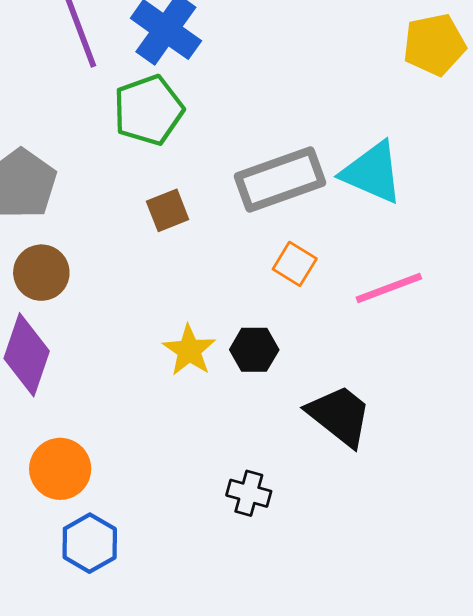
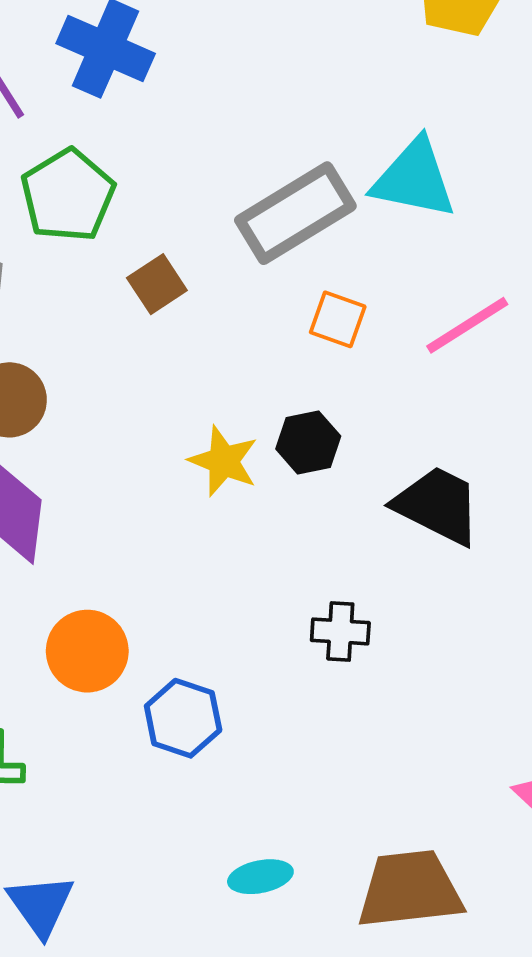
green pentagon: (148, 110) -> (68, 195), moved
blue hexagon: (90, 543) -> (183, 718), moved

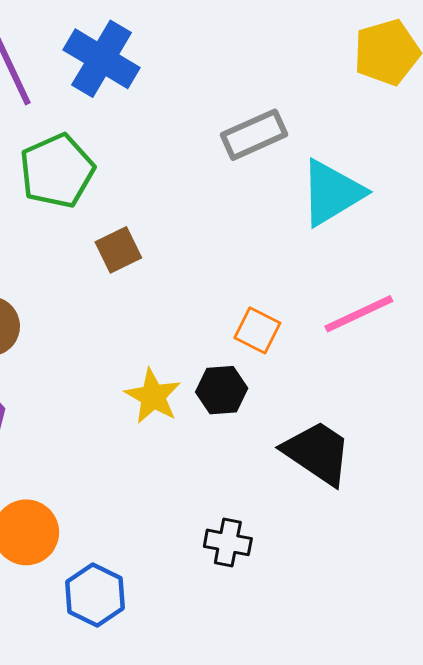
cyan triangle: (414, 179) -> (332, 193), turned -50
gray rectangle: (295, 213) -> (254, 135), moved, size x0.7
orange square: (338, 319) -> (257, 330), moved

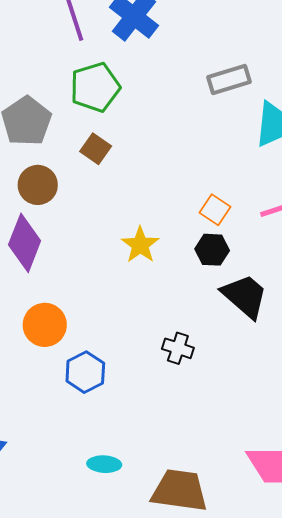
brown square: (118, 250) -> (96, 149), moved, turned -36
black hexagon: (222, 390) -> (212, 250), moved

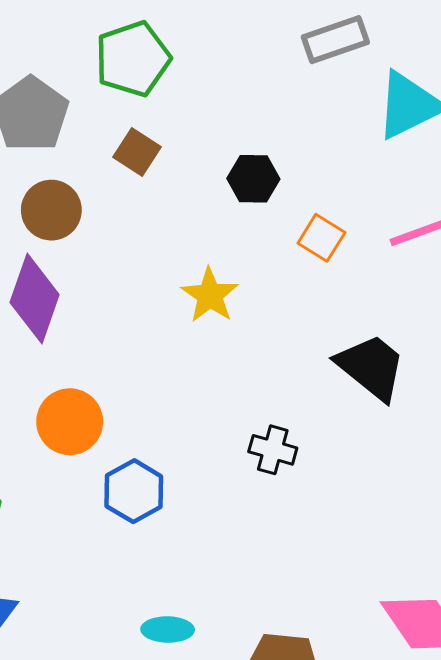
black hexagon: (212, 250) -> (253, 179), moved

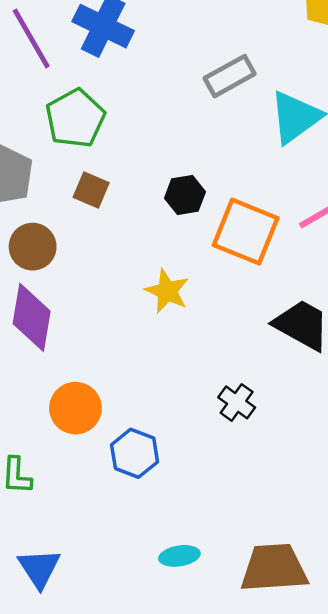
orange square: (321, 238) -> (246, 232), size x1.8
black cross: (273, 450) -> (237, 402), turned 30

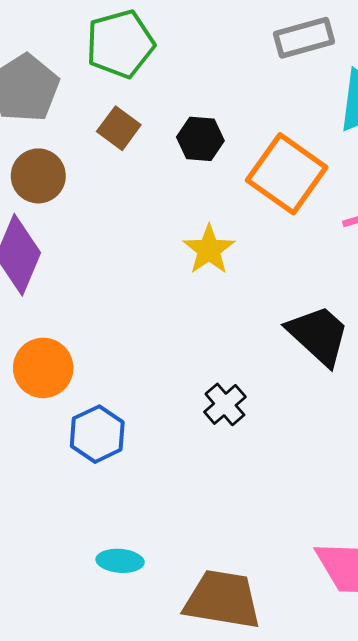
black hexagon: (185, 195) -> (200, 139), moved
orange square: (246, 232) -> (287, 174), moved
yellow star: (167, 291) -> (209, 250), moved

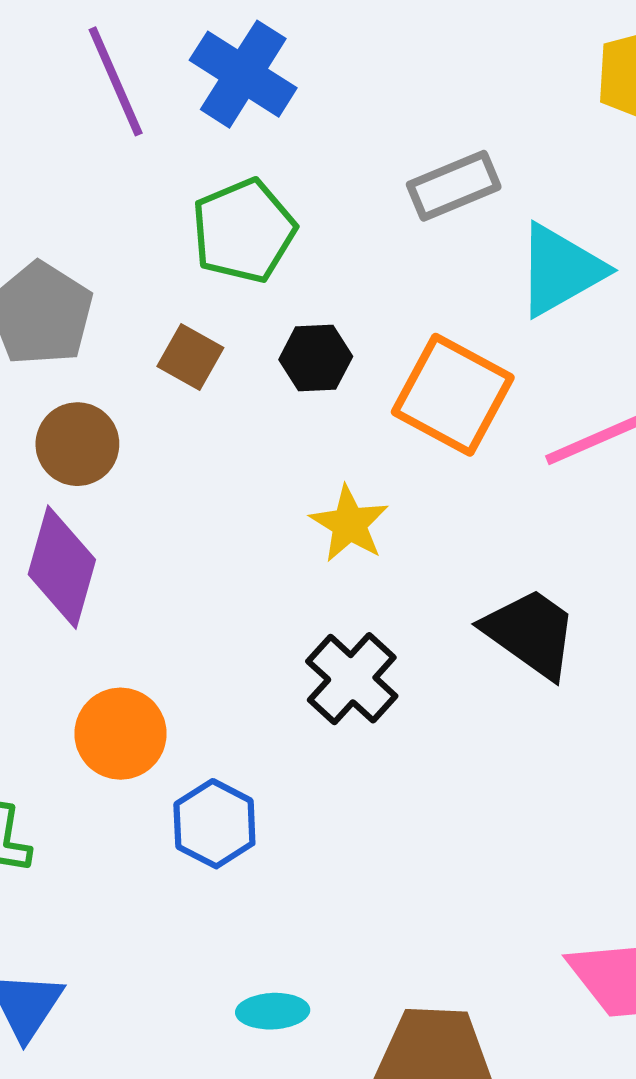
green pentagon: (120, 44) -> (244, 231), moved
black cross: (225, 404) -> (352, 679), moved, size x1.4

